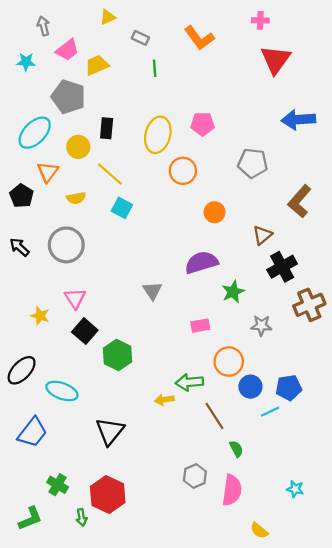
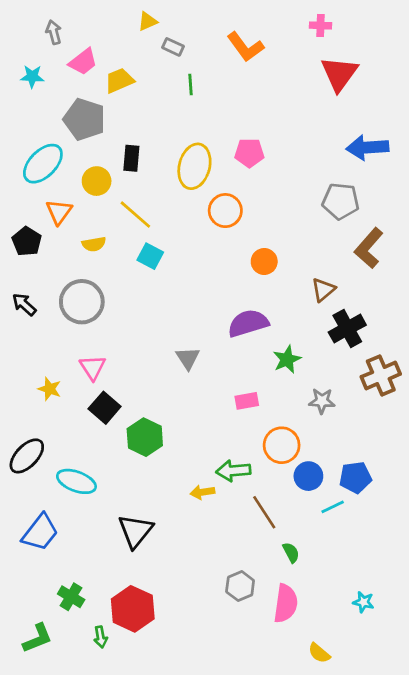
yellow triangle: (108, 17) -> (148, 21), moved
gray pentagon: (253, 163) -> (341, 201), moved

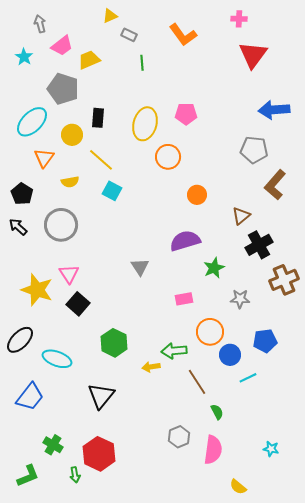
cyan star: (32, 76) -> (24, 57), turned 30
black pentagon: (27, 241) -> (22, 194), moved
yellow star: (50, 389) -> (37, 290), size x1.8
green hexagon: (145, 437) -> (114, 343), moved
blue pentagon: (355, 477) -> (265, 341), moved

